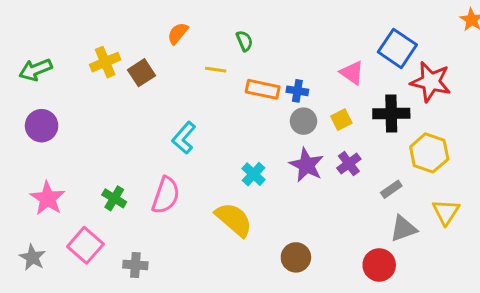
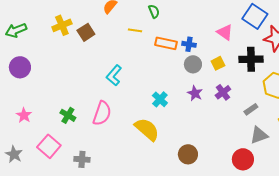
purple star: (306, 165) -> (195, 93), size x0.7
pink star: (48, 198) -> (24, 115), size x0.7

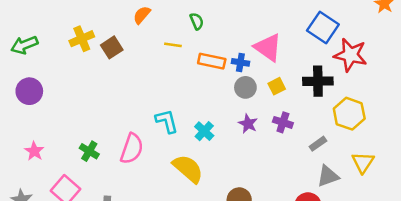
pink triangle: (225, 32) -> (268, 47), moved, size x1.4
cyan L-shape: (114, 75) -> (167, 121), moved, turned 125
purple cross: (223, 92) -> (283, 122), turned -35

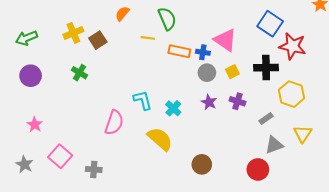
green semicircle: (197, 21) -> (167, 19), size x1.6
green cross: (89, 151) -> (79, 73), moved

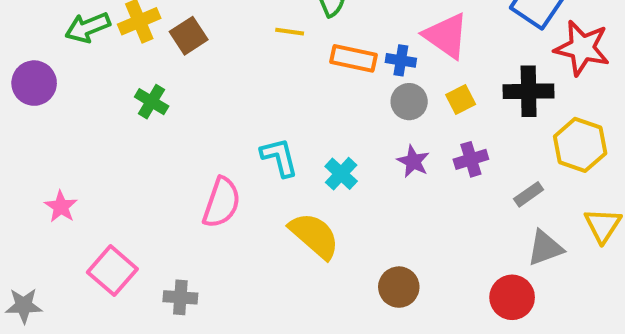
green arrow: (27, 38) -> (88, 27), moved
purple circle: (31, 76) -> (34, 83), moved
purple cross: (237, 101) -> (471, 159), turned -35
gray star: (24, 164) -> (24, 306), moved, turned -30

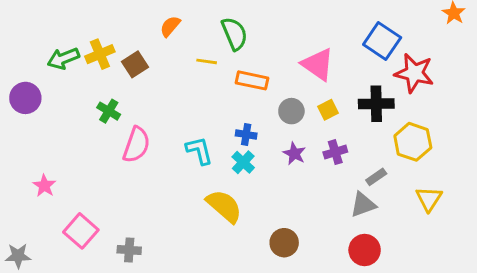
blue cross: (401, 60) -> (246, 134), moved
pink semicircle: (222, 203) -> (136, 145), moved
gray triangle: (545, 248) -> (363, 205), moved

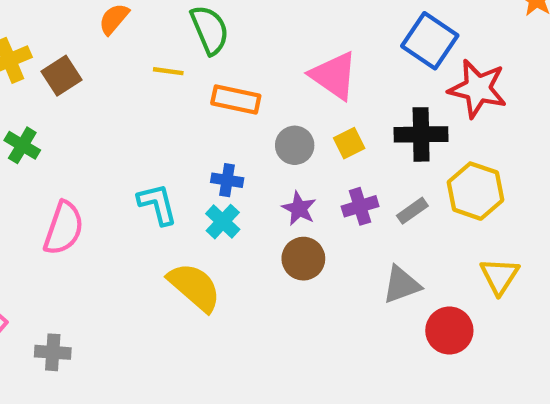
pink semicircle: (136, 145) -> (64, 228), moved
gray rectangle: (376, 177) -> (412, 211), moved
brown circle: (284, 243) -> (303, 259), moved
red circle: (365, 250) -> (449, 331), moved

